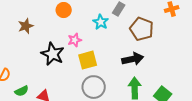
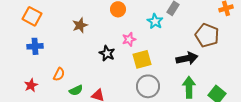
brown pentagon: (142, 29) -> (207, 35), moved
black star: (53, 54) -> (107, 53), size x0.7

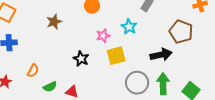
cyan star: (155, 21) -> (129, 27), moved
black star: (107, 53) -> (81, 59), moved
gray circle: (148, 86) -> (137, 83), moved

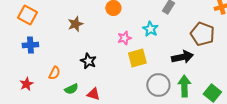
black star: (81, 59) -> (88, 61), moved

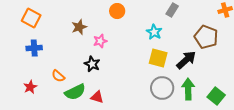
pink star: (124, 38) -> (100, 41), moved
black arrow: (182, 57) -> (186, 60), turned -30
yellow square: (137, 58) -> (158, 58), moved, turned 30
orange semicircle: (54, 73) -> (58, 76), turned 104
green semicircle: (71, 89) -> (75, 92), size x1.5

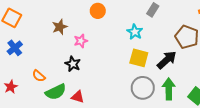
blue cross: (34, 48) -> (15, 48), turned -35

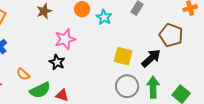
brown star: (60, 27) -> (44, 11), moved
cyan star: (135, 32) -> (104, 17), moved
pink star: (81, 41) -> (65, 39), size x1.5

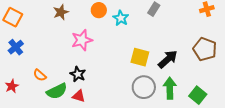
brown pentagon: (171, 35) -> (205, 49), moved
black star: (57, 62) -> (78, 74), moved

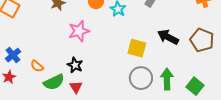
blue cross: (16, 47) -> (13, 55), moved
black arrow: (168, 59) -> (168, 37), moved, turned -110
red triangle: (79, 96) -> (76, 87), turned 40

